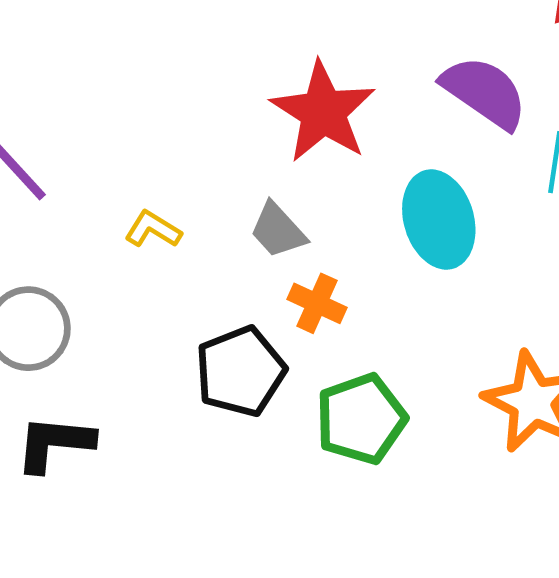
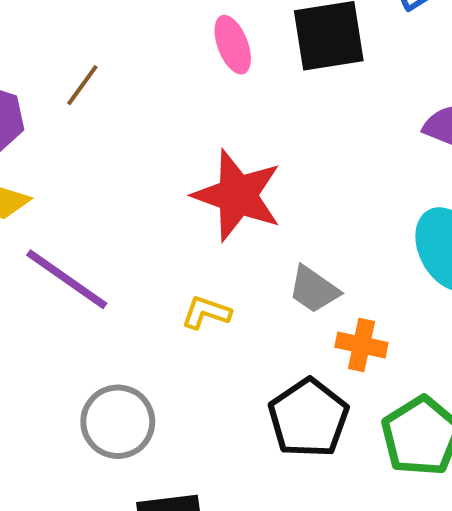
red star: (323, 112) -> (237, 195), moved

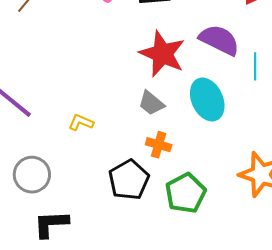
red star: (237, 195) -> (162, 54), moved
gray trapezoid: (314, 290) -> (151, 103), moved

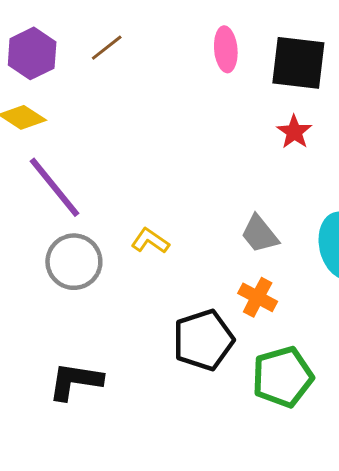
red star: (162, 54) -> (294, 132), moved, size x0.5
gray circle: (32, 175) -> (74, 262), moved

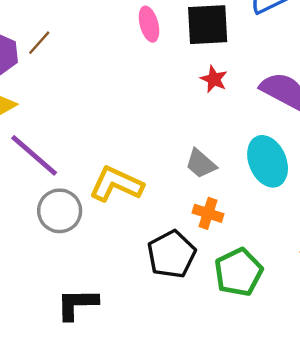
brown line: (107, 48) -> (39, 43), moved
yellow L-shape: (150, 241) -> (116, 184), size x1.8

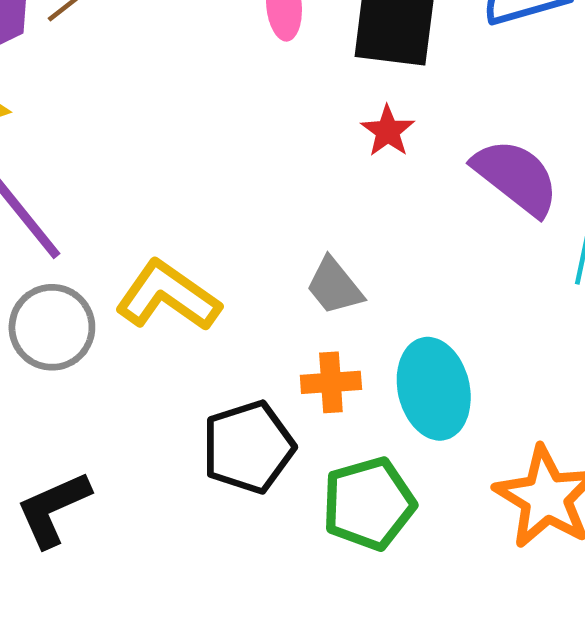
cyan ellipse: (268, 161) -> (434, 389), moved
orange cross: (208, 213) -> (331, 382), turned -32
black L-shape: (77, 304) -> (53, 509), turned -33

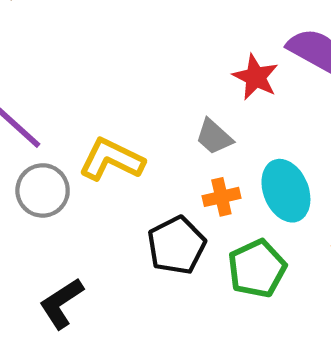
red star: (388, 131) -> (256, 77), moved, size x1.4

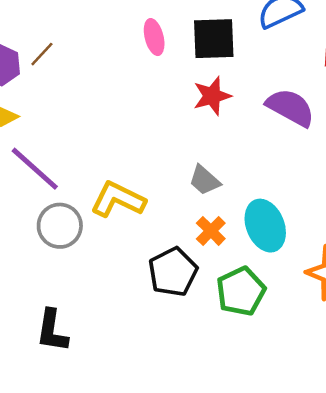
red star: (256, 77) -> (212, 96), moved, turned 30
orange cross: (221, 197) -> (211, 231), turned -32
black L-shape: (61, 303) -> (52, 331), moved, turned -48

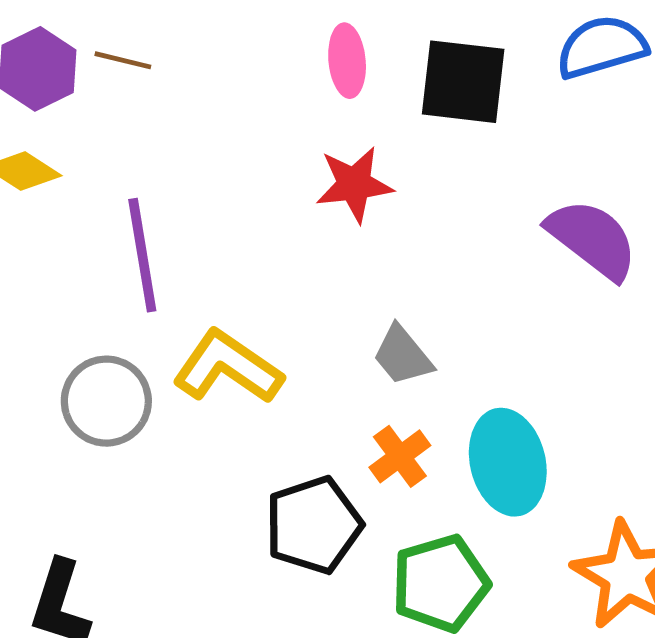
brown line: (42, 54) -> (123, 60), turned 52
red star: (212, 96) -> (354, 184), moved
purple line: (35, 169) -> (142, 255), moved, turned 30

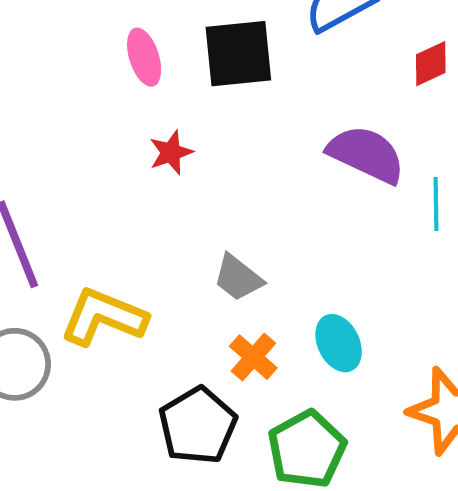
red star: (354, 184) -> (171, 152), size x0.7
cyan ellipse: (508, 462) -> (339, 343), size x0.7

